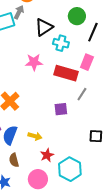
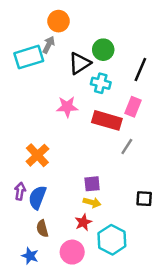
green circle: (77, 16) -> (103, 50), moved
purple square: (61, 109) -> (92, 184), moved
yellow arrow: (35, 136) -> (92, 202), moved

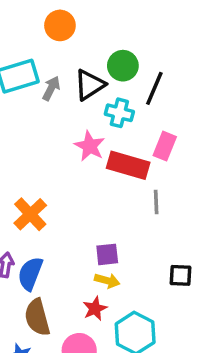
gray arrow: (49, 45) -> (51, 88), moved
black line: (140, 70) -> (154, 88), moved
pink star: (67, 107) -> (90, 146), moved, turned 30
gray line: (127, 147) -> (156, 202), turned -35
brown semicircle: (42, 228) -> (37, 317), size x1.5

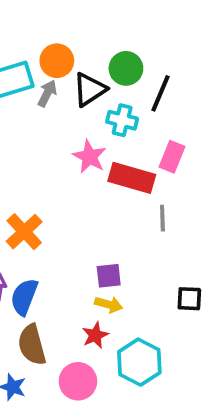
orange circle: (60, 25) -> (57, 61), moved

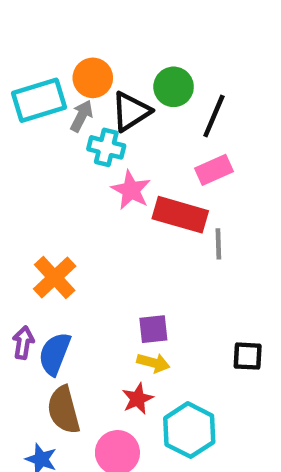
cyan cross: (122, 120) -> (106, 147), moved
pink rectangle: (172, 157) -> (214, 170), moved, turned 44
gray line: (162, 218) -> (218, 244), moved

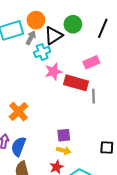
black line: (214, 116) -> (103, 28), moved
cyan cross: (106, 147) -> (42, 52), turned -35
pink star: (131, 190) -> (53, 71), turned 30

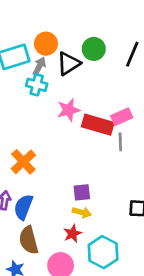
cyan cross: (42, 52) -> (37, 85), moved, turned 35
pink rectangle: (91, 62) -> (122, 117), moved

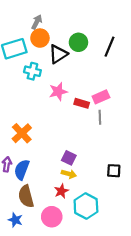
gray arrow: (39, 66) -> (37, 22), moved
red rectangle: (98, 125) -> (82, 103), size x0.6
purple square: (82, 192) -> (69, 158), turned 32

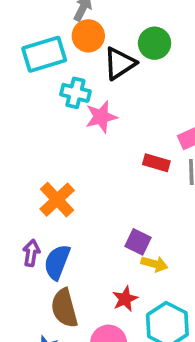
pink star: (58, 92) -> (101, 117), moved
red rectangle: (82, 103) -> (156, 163), moved
yellow arrow: (69, 174) -> (155, 264), moved

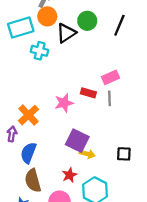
pink star: (101, 117) -> (64, 103), moved
purple square: (138, 242) -> (77, 141), size x1.5
purple arrow: (31, 253) -> (12, 134), moved

